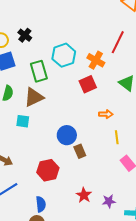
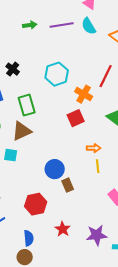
cyan hexagon: (64, 55) -> (57, 74), moved
yellow line: (117, 137) -> (98, 166), moved
red star: (84, 195) -> (63, 229), moved
purple star: (109, 201) -> (97, 235), size x1.5

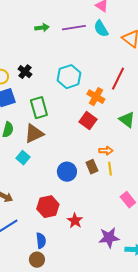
red square: (76, 118) -> (88, 121), turned -30
cyan square: (11, 155) -> (23, 158), turned 32
brown rectangle: (68, 185) -> (92, 167), moved
red star: (63, 229) -> (75, 221), moved

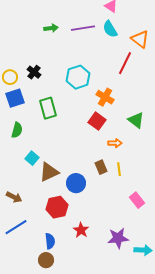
red line: (118, 79) -> (125, 63), moved
brown triangle: (34, 134) -> (49, 172), moved
orange arrow: (106, 151) -> (115, 143), moved
blue circle: (67, 172) -> (76, 183), moved
red star: (75, 221) -> (81, 230), moved

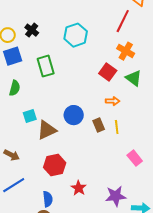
orange cross: (105, 97) -> (126, 51), moved
red square: (97, 121) -> (108, 72), moved
cyan square: (32, 158) -> (30, 116), turned 32
blue circle: (76, 183) -> (74, 115), moved

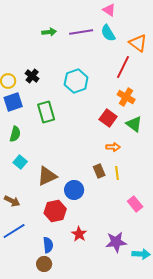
blue circle: (74, 115) -> (74, 190), moved
cyan square: (30, 116) -> (20, 162), moved, turned -32

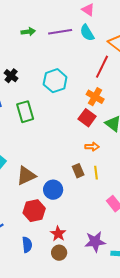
orange cross: (126, 97) -> (95, 97), moved
brown circle: (44, 264) -> (59, 253), moved

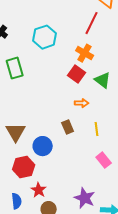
yellow line: (96, 173) -> (97, 129), moved
brown triangle: (26, 176) -> (16, 132), turned -35
red star: (58, 234) -> (39, 190), moved
purple star: (95, 242) -> (85, 198), turned 30

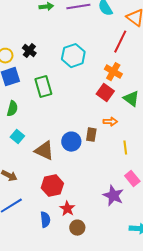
brown rectangle: (68, 127) -> (91, 135), moved, turned 32
brown triangle: (16, 132) -> (44, 151), turned -35
blue circle: (43, 146) -> (71, 142), moved
purple star: (85, 198) -> (113, 196), moved

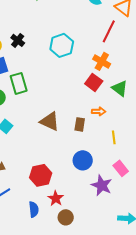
green rectangle: (43, 87) -> (19, 83), moved
blue circle: (71, 142) -> (83, 160), moved
brown triangle: (44, 151) -> (50, 121), moved

